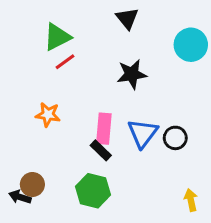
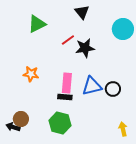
red line: (65, 62) -> (68, 40), moved
blue triangle: (143, 133) -> (92, 86), turned 40
black rectangle: (101, 150) -> (65, 97), turned -40

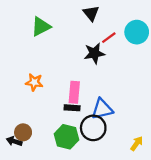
red line: (68, 40) -> (109, 38), moved
blue triangle: (92, 86) -> (102, 109), moved
black circle: (113, 89) -> (93, 128), moved, size x1.5
yellow arrow: (123, 129) -> (137, 143), turned 48

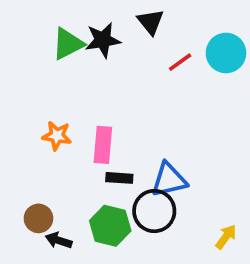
black star: (94, 53) -> (103, 40), moved
pink rectangle: (74, 92) -> (103, 145), moved
black arrow: (14, 141) -> (59, 240), moved

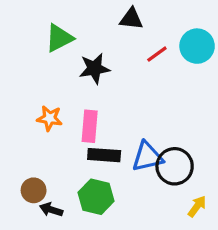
black triangle: (151, 22) -> (131, 19), turned -45
black star: (103, 40) -> (94, 69), moved
black rectangle: (119, 178) -> (104, 155), size x1.4
black circle: (154, 211) -> (175, 166), moved

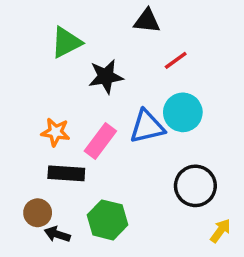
cyan circle: (197, 46) -> (183, 112), moved
pink rectangle: (90, 126) -> (100, 141), turned 32
black rectangle: (104, 155) -> (66, 173), moved
blue triangle: (147, 157) -> (147, 127), moved

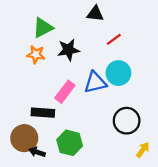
orange star: (56, 132) -> (36, 54), moved
brown circle: (38, 213) -> (24, 138), size x1.5

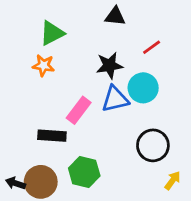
red line: (114, 39) -> (152, 47), moved
black star: (68, 50) -> (109, 65), moved
brown circle: (24, 138) -> (41, 182), moved
black arrow: (37, 152) -> (15, 183), moved

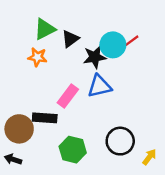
black triangle: (115, 16) -> (70, 39), moved, turned -42
cyan circle: (143, 88) -> (113, 45), moved
black circle: (153, 145) -> (120, 141), moved
brown circle: (41, 182) -> (19, 129), moved

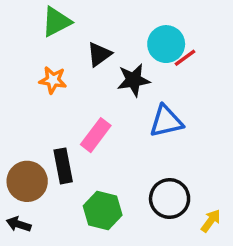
green triangle: (45, 29) -> (56, 22), moved
cyan circle: (113, 45) -> (166, 44), moved
blue triangle: (99, 86) -> (166, 121), moved
black rectangle: (45, 118) -> (63, 166), turned 75

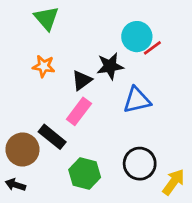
green triangle: (56, 22) -> (46, 18), turned -44
black triangle: (99, 54) -> (82, 80), moved
black rectangle: (63, 166) -> (52, 137), turned -40
yellow arrow: (211, 221) -> (174, 182), size x1.4

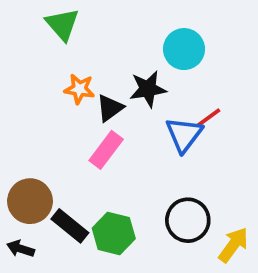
red line: (152, 48) -> (209, 117), moved
orange star: (44, 66) -> (79, 89), moved
blue triangle: (137, 100) -> (184, 135), turned -40
black rectangle: (52, 137) -> (70, 226), moved

